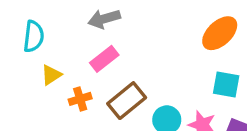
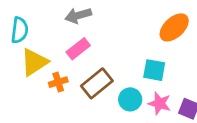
yellow triangle: (51, 75) -> (34, 62), size x1.6
cyan square: (226, 85) -> (154, 70), moved

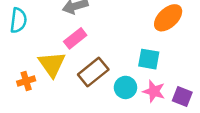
yellow triangle: (34, 62) -> (52, 64), moved, turned -32
orange cross: (58, 82) -> (26, 81), moved

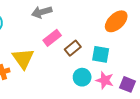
pink rectangle: (75, 38) -> (52, 38), moved
brown rectangle: (93, 72) -> (73, 48), moved, size x0.7

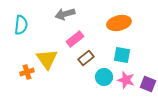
orange ellipse: (116, 21) -> (119, 23), moved, turned 30
brown rectangle: (73, 48) -> (86, 58), moved

